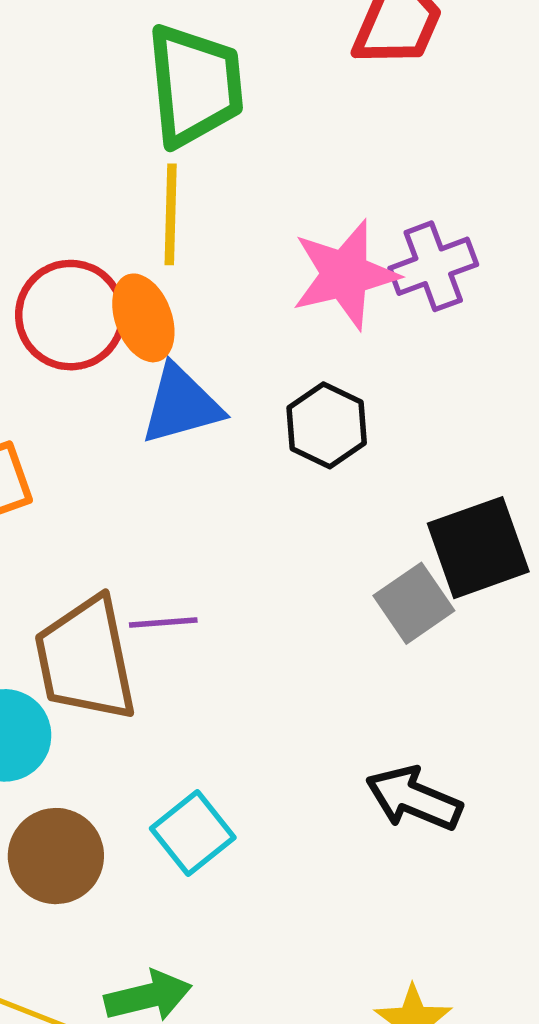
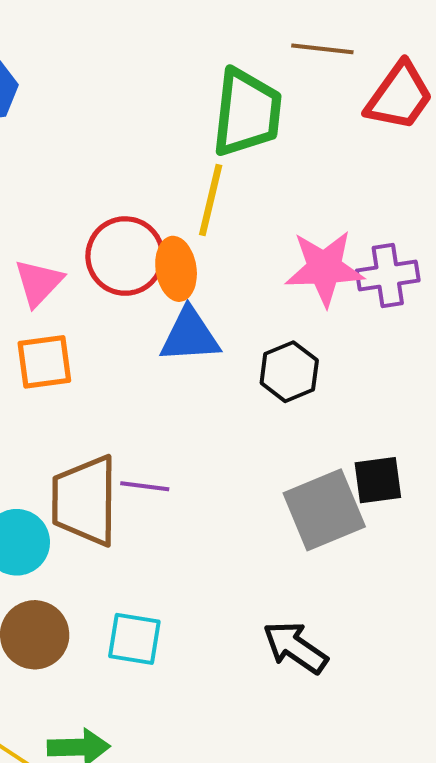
black square: (478, 548) -> (378, 480), size x0.7
gray square: (414, 603) -> (324, 510), size x1.5
cyan square: (193, 833) -> (134, 639), turned 36

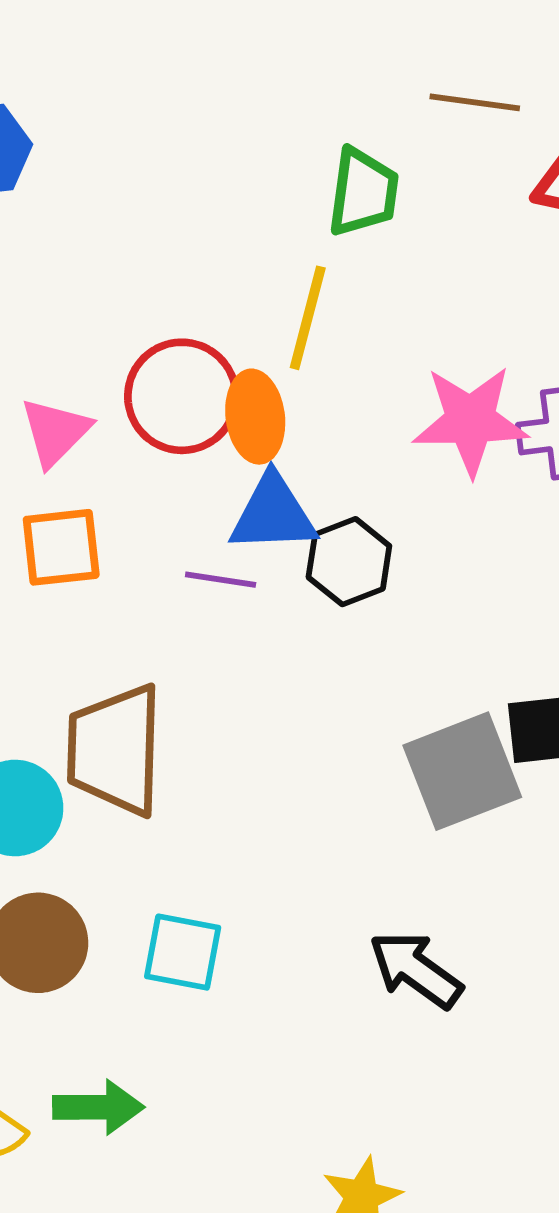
green trapezoid: (247, 113) -> (363, 192), size x0.7
black hexagon: (289, 372) -> (349, 562), moved
purple line: (145, 486) -> (221, 580), moved

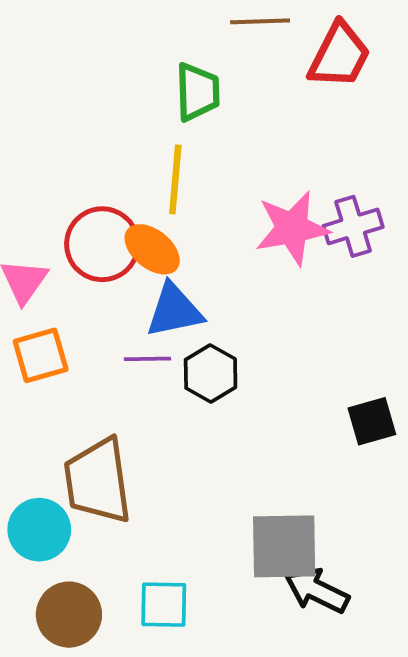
orange ellipse: (255, 417) -> (152, 249), turned -34
black hexagon: (349, 562) -> (211, 373), moved
gray square: (462, 771) -> (284, 546), moved, turned 30

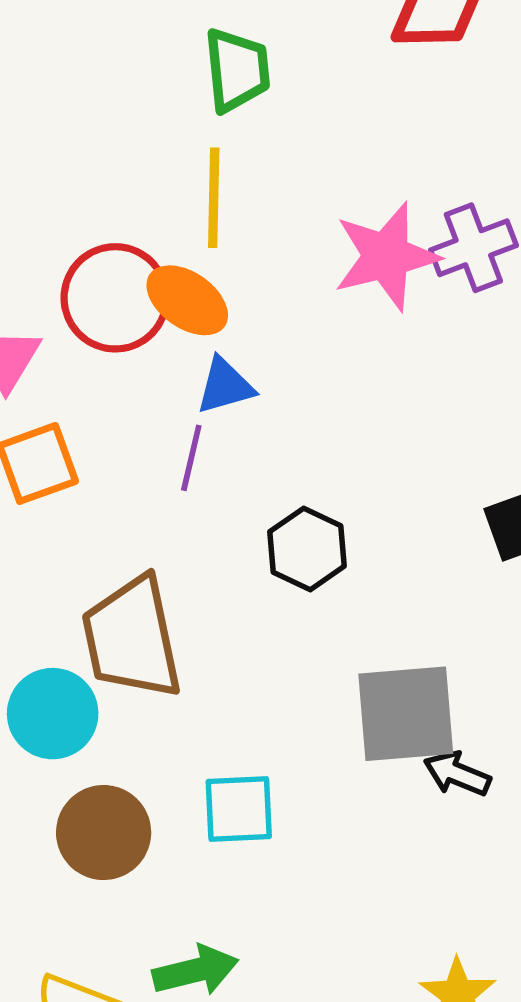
blue triangle: (174, 310) -> (225, 386), size x0.7
purple line: (148, 359) -> (191, 458), turned -72
black hexagon: (211, 373) -> (307, 549), moved
black arrow: (317, 591) -> (457, 774), size x0.7

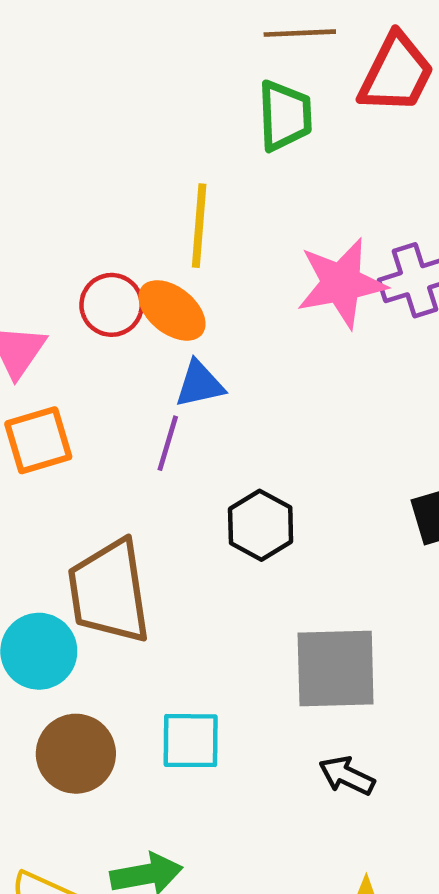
green trapezoid: (237, 70) -> (285, 116), moved
red circle: (115, 298) -> (112, 305), size x0.7
black arrow: (457, 774) -> (347, 776), moved

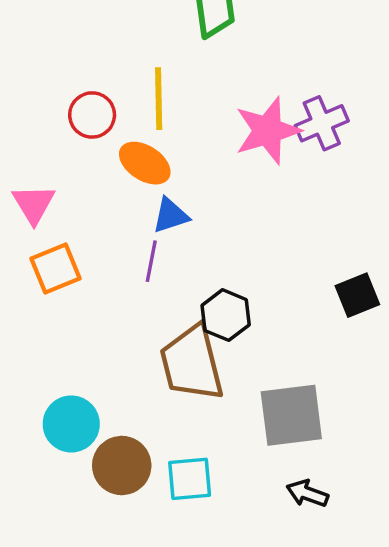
red circle: (112, 305) -> (92, 115), moved
brown trapezoid: (109, 591) -> (192, 363), moved
brown circle: (76, 754) -> (122, 465), moved

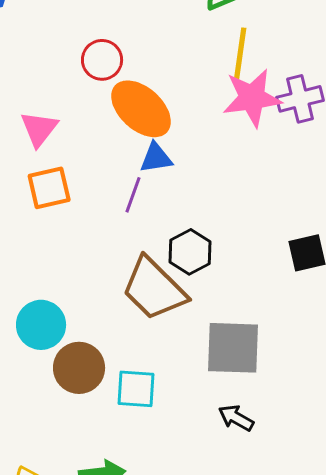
yellow line: (159, 99) -> (240, 55), moved
orange ellipse: (145, 163) -> (141, 109), size x1.4
brown trapezoid: (192, 363) -> (154, 289), turned -40

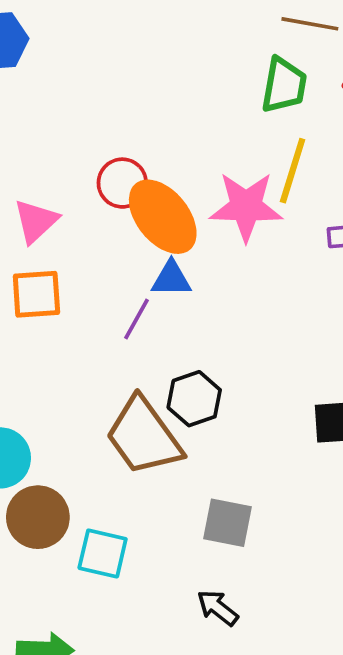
red circle: (102, 60) -> (122, 183), moved
pink star: (252, 98) -> (246, 207), moved
gray square: (233, 348) -> (227, 523), size x0.7

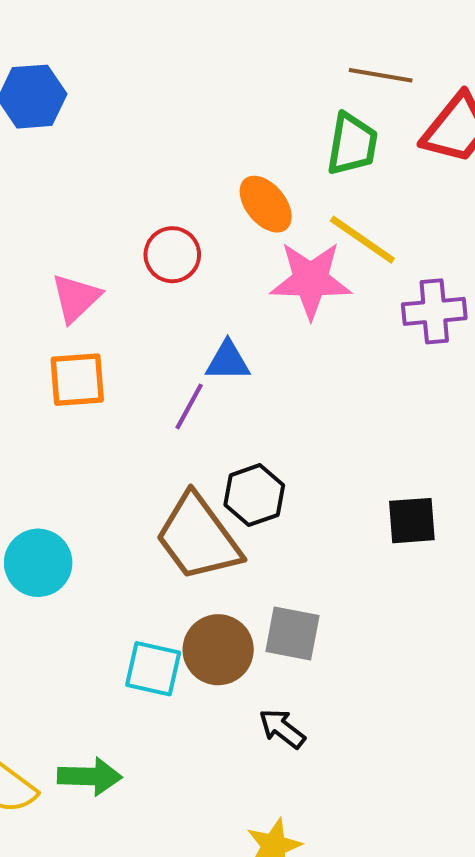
yellow line: (293, 171) -> (362, 240), turned -72
orange ellipse: (163, 217) -> (266, 204), moved, size x0.7
brown circle: (38, 517) -> (218, 650), moved

